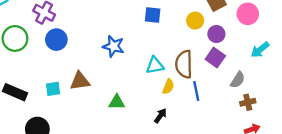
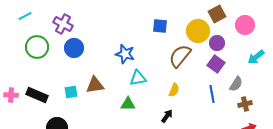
yellow circle: (195, 21) -> (198, 31), size x1.5
brown semicircle: (184, 64) -> (180, 56), moved, turned 40
cyan triangle: (155, 65) -> (138, 78), moved
blue line: (196, 91) -> (212, 94), moved

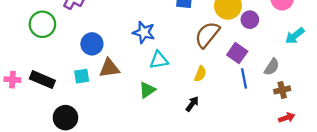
blue circle: (74, 48) -> (92, 44), moved
purple square: (216, 64) -> (237, 53), moved
green triangle: (128, 104) -> (147, 90), turned -35

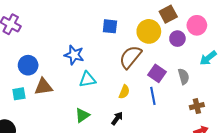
purple circle: (250, 20) -> (177, 39), moved
gray semicircle: (272, 67) -> (184, 76), moved, turned -49
blue line: (244, 78) -> (153, 96), moved
green triangle: (147, 90) -> (82, 115), moved

